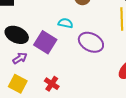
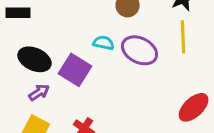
purple ellipse: (91, 42) -> (140, 50), moved

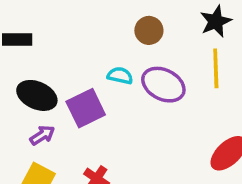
purple square: (75, 70) -> (86, 108), turned 32

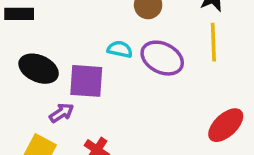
purple square: (86, 108) -> (86, 81), turned 30
purple arrow: (42, 135) -> (62, 113), moved

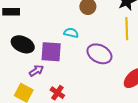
purple ellipse: (162, 58) -> (99, 54), moved

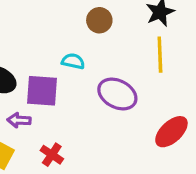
purple arrow: (36, 71) -> (19, 120), turned -144

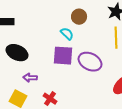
cyan semicircle: (73, 61) -> (67, 34), moved, turned 32
purple square: (42, 91) -> (63, 56), moved

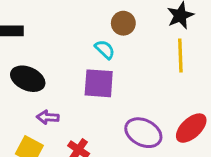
purple ellipse: (90, 62) -> (143, 133), moved

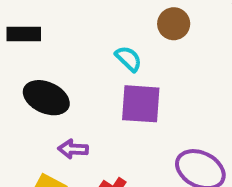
cyan semicircle: (105, 49) -> (128, 59), moved

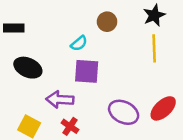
cyan semicircle: (128, 59) -> (79, 43), turned 96
purple arrow: (73, 149) -> (60, 100), moved, size x1.5

